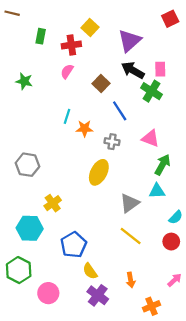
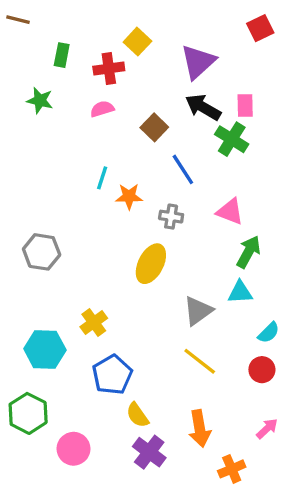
pink semicircle: (67, 71) -> (102, 109), turned 40
green star: (24, 81) -> (40, 100), moved
yellow cross: (53, 203) -> (94, 323), moved
orange arrow: (131, 280) -> (200, 429), size x1.5

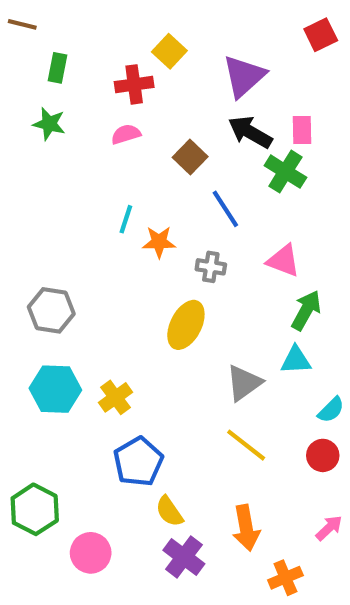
green rectangle: (62, 55) -> (57, 68), moved
cyan hexagon: (45, 349) -> (55, 389), moved

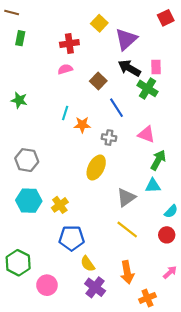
yellow square: (169, 51) -> (99, 23), moved
green rectangle: (57, 68) -> (20, 38), moved
green star: (49, 124) -> (19, 100), moved
blue pentagon: (138, 462) -> (72, 238), turned 30

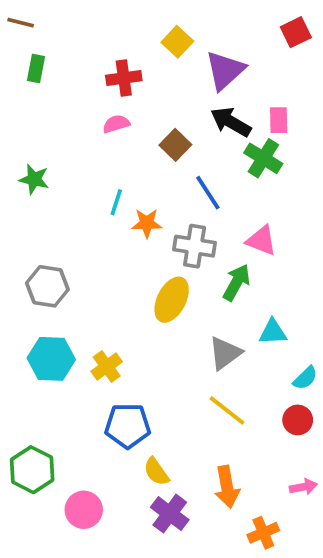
gray cross: (109, 138) -> (195, 246), size x1.5
green arrow: (158, 160) -> (237, 282), moved
pink arrow: (170, 272) -> (303, 487), turned 32

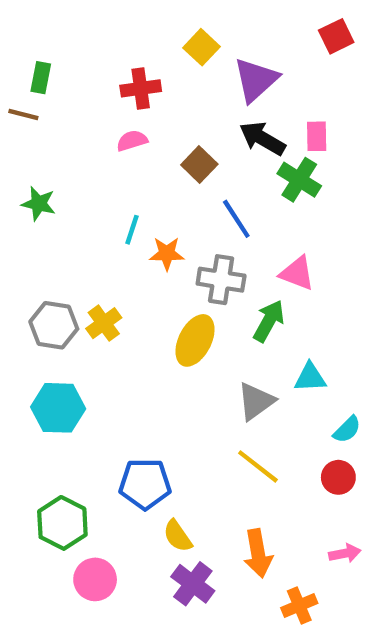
brown line: (21, 23) -> (23, 115), moved
yellow cross: (107, 366) -> (104, 323), moved
green hexagon: (32, 470) -> (62, 523), moved

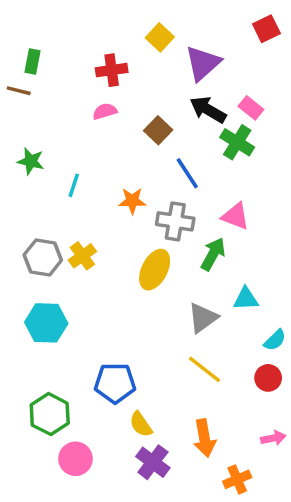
pink rectangle: (317, 136) -> (251, 108), turned -50
cyan line: (132, 230) -> (74, 185), moved

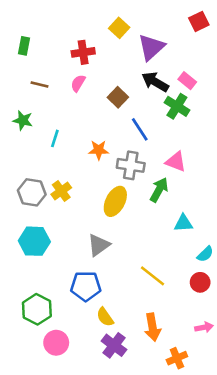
brown line: (19, 91) -> (39, 84), moved
pink semicircle: (105, 111) -> (78, 83), turned -42
gray triangle: (203, 318) -> (99, 245), moved

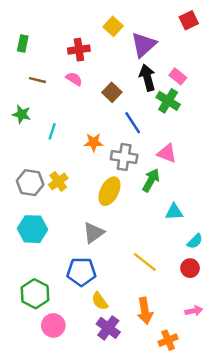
black arrow: (155, 82) -> (147, 78), turned 45
pink semicircle: (78, 83) -> (74, 79), turned 91

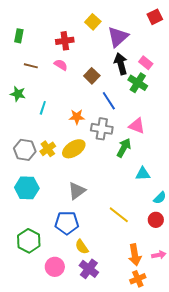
yellow ellipse: (109, 191) -> (74, 149), moved, turned 30
orange arrow: (145, 311) -> (135, 255), moved
pink circle: (53, 325) -> (55, 267), moved

